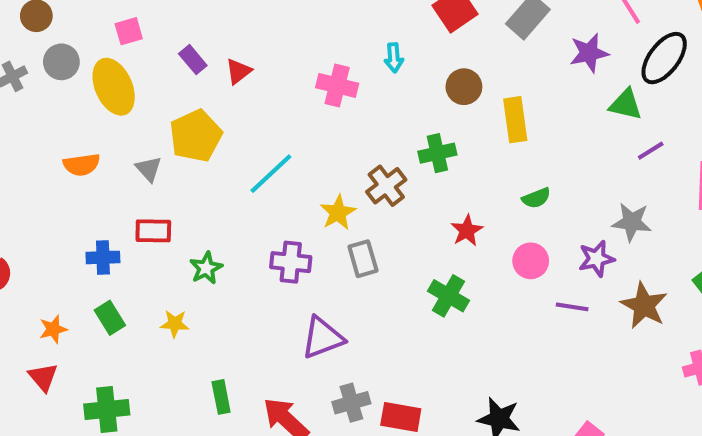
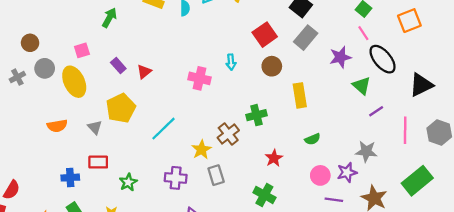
black ellipse: (664, 58) -> (383, 59), turned -76
brown circle: (464, 87) -> (272, 66), moved
green triangle: (626, 105) -> (362, 86), turned 30
pink circle: (531, 261) -> (320, 175), moved

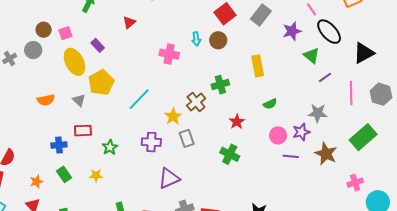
brown circle: (30, 43) -> (44, 30), moved
brown circle: (272, 66) -> (218, 40), moved
red triangle: (144, 72) -> (129, 22), moved
yellow ellipse: (74, 82) -> (74, 62), moved

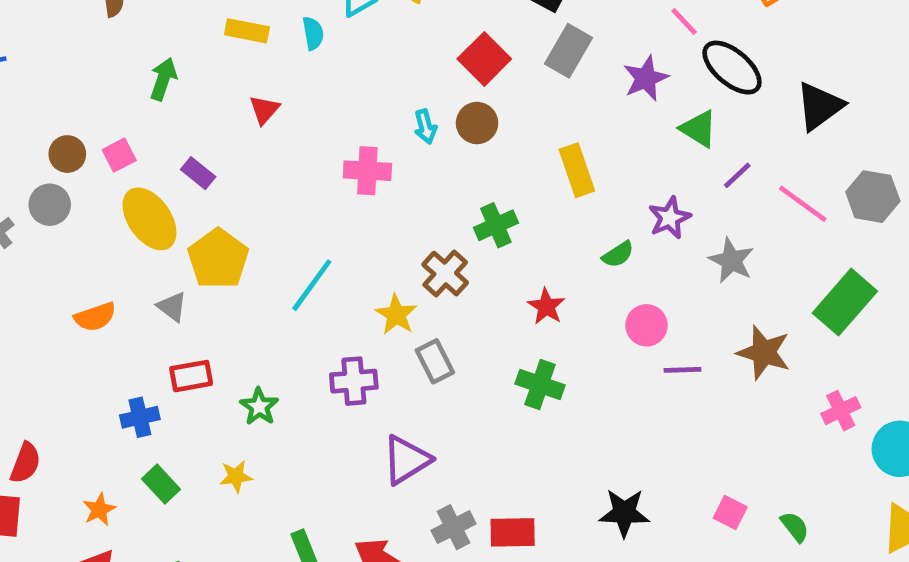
pink line: (351, 93) -> (803, 204), turned -45
gray star: (318, 113) -> (731, 261), turned 30
purple star: (301, 132) -> (670, 218), moved

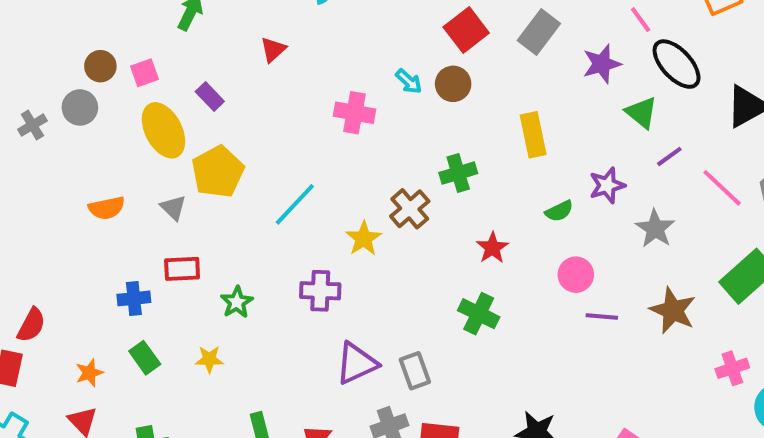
cyan arrow: (425, 127) -> (409, 81), turned -40
gray rectangle: (435, 361) -> (415, 371), moved

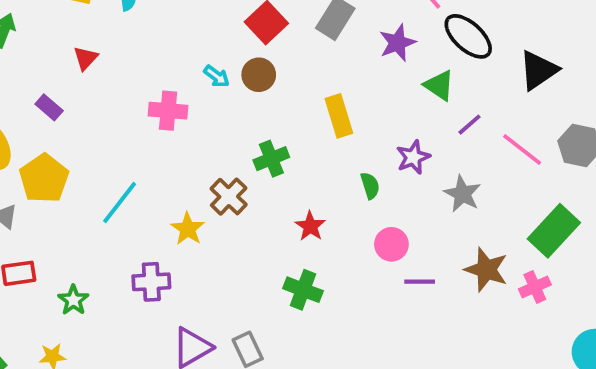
purple rectangle: (210, 97) -> (49, 107), moved
green semicircle: (559, 211) -> (370, 186), turned -76
pink cross: (732, 368) -> (535, 287), moved

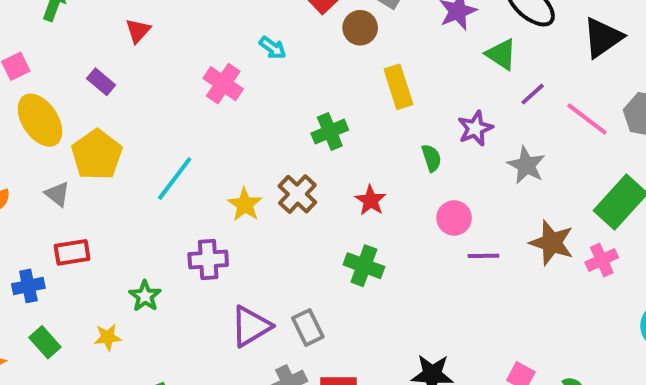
brown circle: (259, 75) -> (360, 28), moved
pink cross: (168, 111) -> (223, 84), turned 30
brown cross: (229, 197) -> (297, 194), moved
green star: (73, 300) -> (145, 296), moved

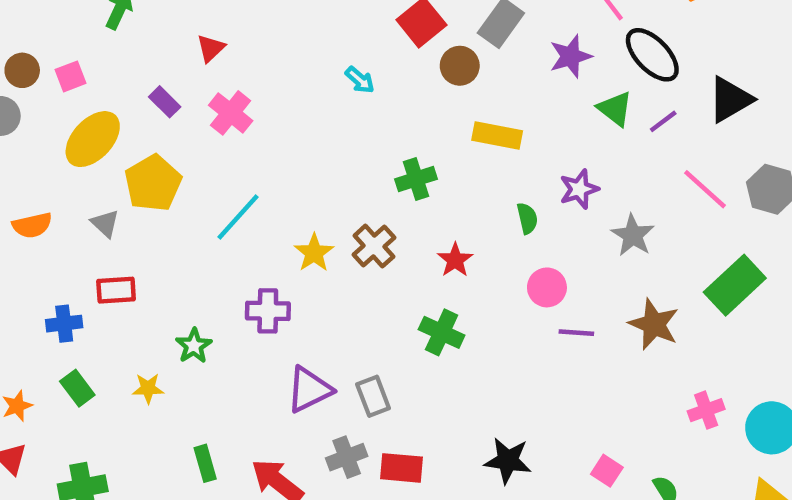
pink cross: (223, 84) -> (231, 113), moved
yellow rectangle: (398, 87) -> (497, 136), turned -66
purple line: (533, 94) -> (663, 121), moved
yellow ellipse: (40, 120) -> (93, 139), turned 72
pink cross: (602, 260) -> (706, 410), moved

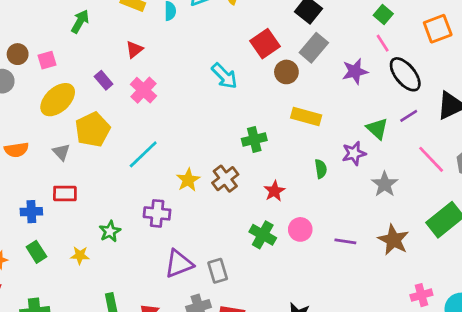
cyan arrow: (360, 80) -> (224, 76), size x1.5
green triangle: (615, 109) -> (377, 129), moved
pink circle: (547, 287) -> (300, 229), moved

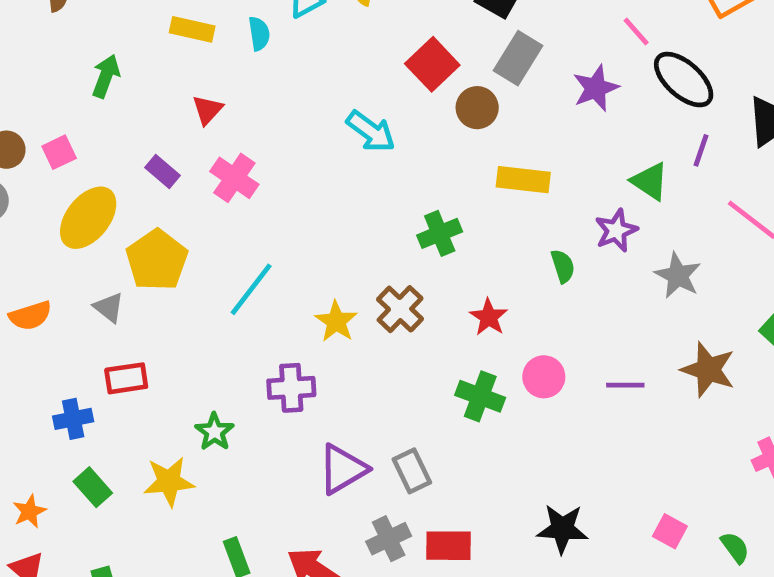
purple line: (409, 116) -> (701, 150), turned -30
yellow star: (80, 255) -> (169, 481), size x1.5

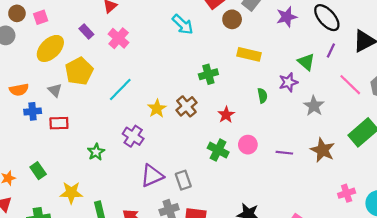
purple cross: (291, 388) -> (133, 136), turned 30
blue cross: (73, 419) -> (33, 111), moved
yellow star: (169, 481) -> (71, 193), moved

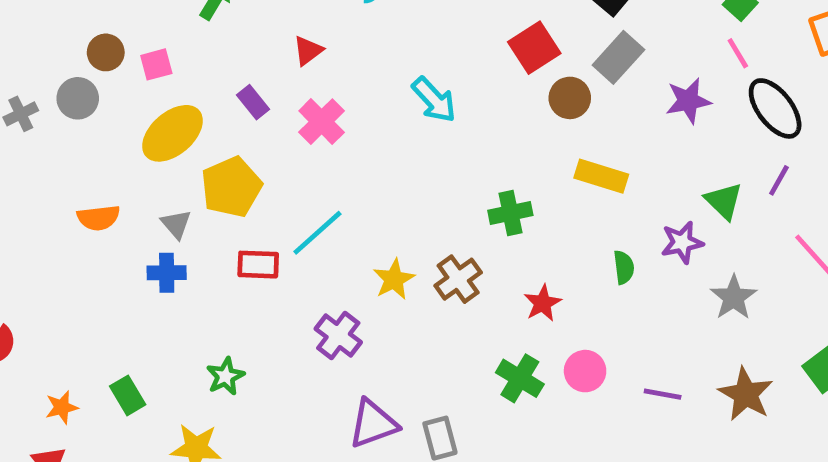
cyan arrow: (183, 24) -> (434, 100), moved
blue cross: (33, 111) -> (167, 273), moved
red rectangle: (59, 123) -> (258, 265), moved
green star: (96, 152) -> (225, 376), moved

